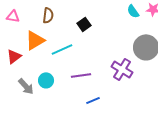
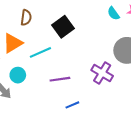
black square: (84, 24) -> (63, 27), size x1.5
cyan circle: (46, 80) -> (18, 75), moved

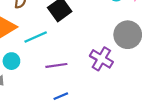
blue line: (72, 105) -> (61, 96), moved

